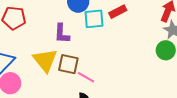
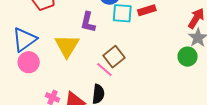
brown square: (68, 64) -> (114, 57), moved, turned 30

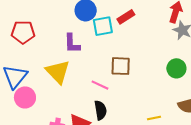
brown square: (114, 57) -> (121, 66), moved, turned -35
green circle: (188, 57) -> (176, 68), moved

